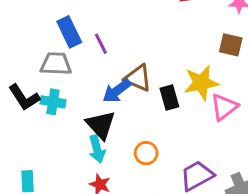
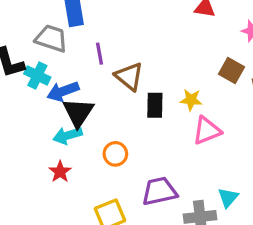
purple line: (101, 44) -> (100, 54), moved
yellow star: (201, 83) -> (191, 100), size x0.6
blue arrow: (117, 91) -> (63, 91), moved
cyan arrow: (97, 149) -> (68, 135), turned 72

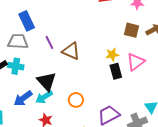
blue arrow: (63, 91) -> (23, 98), moved
black rectangle: (155, 105) -> (116, 71), moved
pink triangle: (207, 131) -> (136, 62), moved

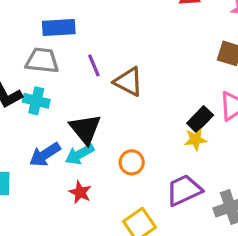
blue rectangle: (27, 21) -> (59, 27), turned -72
yellow star: (112, 55) -> (195, 139), moved
black rectangle: (116, 71) -> (200, 119), turned 56

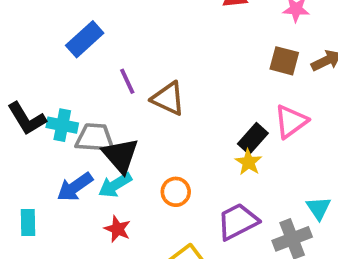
blue rectangle: (59, 27) -> (85, 39), turned -36
gray trapezoid: (42, 61) -> (95, 138), moved
yellow star: (195, 139) -> (249, 162), turned -30

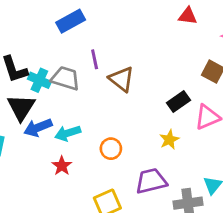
gray trapezoid: (95, 138) -> (65, 78), moved
black rectangle: (253, 138) -> (179, 102), moved
black triangle: (120, 155) -> (21, 107), moved

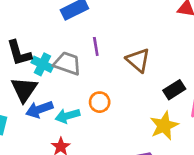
brown triangle: (122, 79) -> (138, 60), moved
yellow star: (169, 140) -> (164, 126), size x1.5
orange circle: (111, 149) -> (100, 102), moved

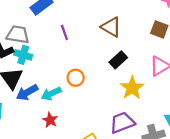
brown triangle: (138, 60) -> (111, 27), moved
gray trapezoid: (67, 63) -> (18, 35), moved
black rectangle: (174, 90) -> (118, 60), moved

